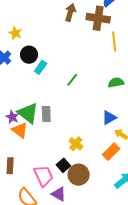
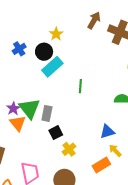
yellow star: (15, 33) -> (56, 34), moved
cyan rectangle: (41, 67) -> (52, 67), size x1.5
green line: (72, 80) -> (80, 86), turned -48
black square: (63, 165) -> (56, 133), moved

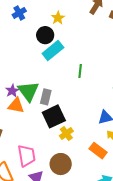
blue cross: (19, 49) -> (19, 13), moved
orange triangle: (18, 123) -> (16, 106), turned -42
black square: (56, 133) -> (54, 116), size x1.6
orange rectangle: (101, 165) -> (98, 151), turned 66

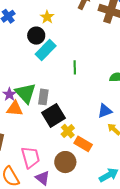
orange rectangle: (98, 151) -> (83, 144), moved

